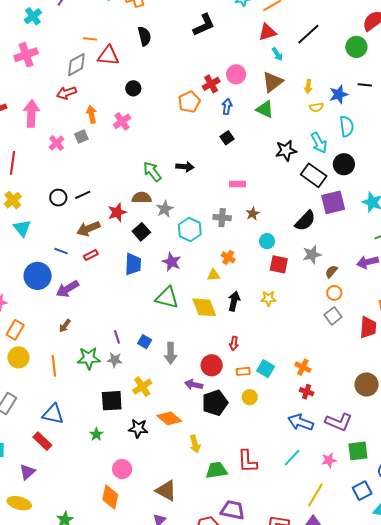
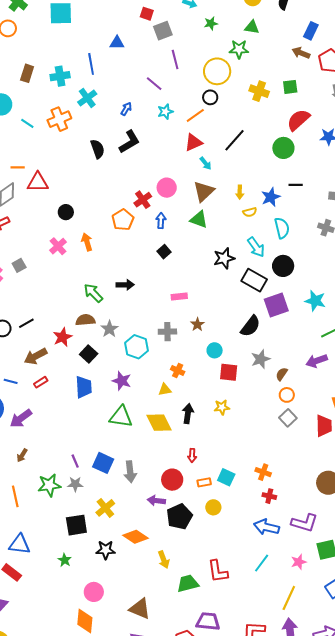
black semicircle: (144, 36) -> (97, 149), moved
orange arrow: (92, 114) -> (87, 242), moved
blue square: (145, 342) -> (103, 463), size x1.5

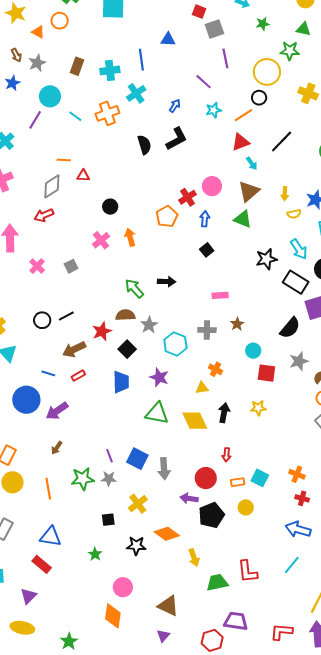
red triangle: (38, 182) -> (83, 176), size x0.6
gray square: (19, 265) -> (71, 266), moved
black square: (76, 525) -> (108, 520), size x0.6

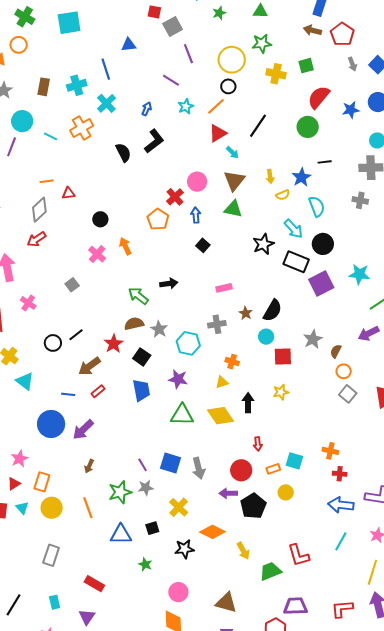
green star: (290, 51) -> (262, 43), moved
pink cross: (37, 266) -> (28, 303), moved
black semicircle: (290, 328) -> (273, 310), moved
blue triangle: (51, 537) -> (121, 534), moved

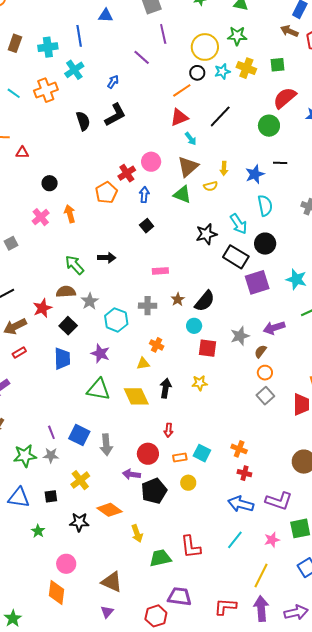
cyan star: (186, 106) -> (222, 71), moved
yellow semicircle: (283, 195) -> (210, 186), moved
purple arrow: (369, 333) -> (274, 328), moved

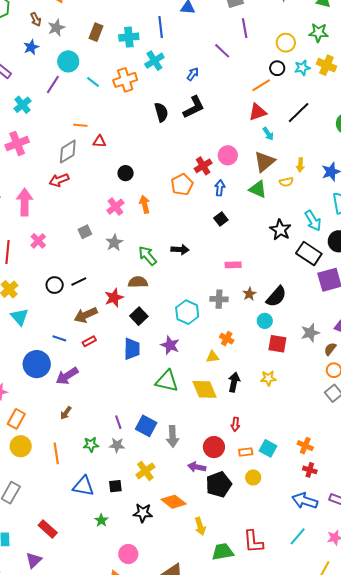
yellow circle: (205, 47) -> (286, 43), size x0.7
black star: (206, 234) -> (280, 230), turned -30
gray star: (90, 301) -> (114, 243), moved
green star: (25, 456) -> (91, 445), size x0.7

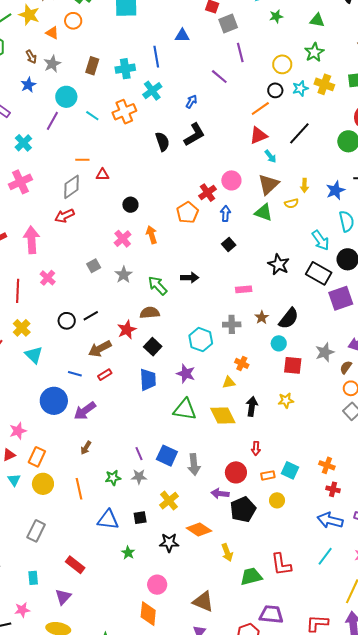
green star: (318, 33) -> (314, 52), turned -30
black star: (280, 230) -> (279, 264), moved

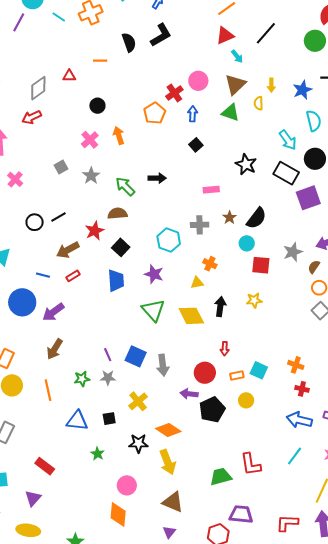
orange line: (82, 160) -> (100, 61), moved
yellow semicircle: (291, 203) -> (258, 103), turned 104
green triangle: (185, 410) -> (153, 310), turned 40
brown arrow: (86, 448) -> (55, 349), size x1.5
yellow arrow: (227, 552) -> (168, 462), moved, size x1.4

